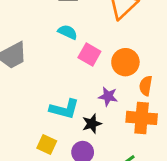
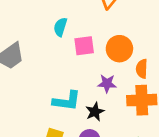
cyan semicircle: (68, 32) -> (60, 27), turned -90
pink square: (89, 55) -> (84, 46), turned -30

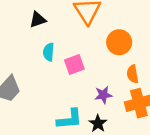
orange circle: (119, 49) -> (119, 42), moved

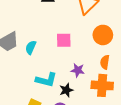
cyan semicircle: (49, 52) -> (31, 47), moved

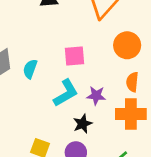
cyan L-shape: (46, 80) -> (66, 93), moved, turned -40

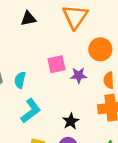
cyan L-shape: (66, 93) -> (31, 111), moved
purple star: (96, 96) -> (79, 75), moved

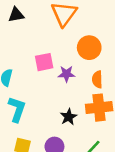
cyan L-shape: (31, 111) -> (17, 109), turned -35
black star: (71, 121) -> (69, 117), moved

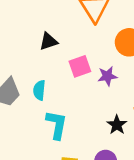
black triangle: (16, 15) -> (48, 41), moved

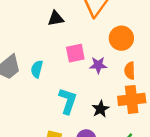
black triangle: (48, 41) -> (56, 18), moved
cyan L-shape: (57, 125) -> (68, 101), moved

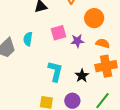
cyan semicircle: (37, 69) -> (28, 39), moved
orange semicircle: (130, 71) -> (103, 43), turned 112

